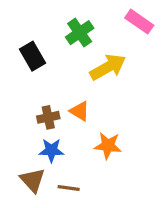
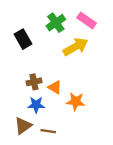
pink rectangle: (139, 22) -> (87, 20), moved
orange triangle: (80, 111) -> (55, 87), moved
brown triangle: (33, 180) -> (23, 126), turned 36

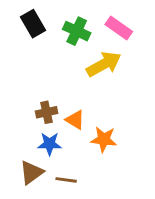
green cross: (56, 23) -> (77, 31), turned -30
black rectangle: (23, 39) -> (33, 24), moved

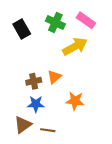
black rectangle: (33, 24) -> (22, 29), moved
orange triangle: (75, 120) -> (54, 77), moved, turned 48

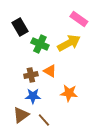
green cross: (55, 23) -> (40, 44), moved
orange triangle: (54, 77) -> (50, 71), turned -48
brown line: (48, 130) -> (44, 120), turned 40

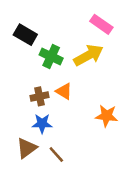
black rectangle: (20, 27) -> (25, 35), turned -30
orange star: (69, 93) -> (107, 116), moved

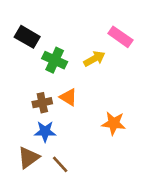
pink rectangle: (101, 24) -> (120, 37), moved
yellow arrow: (88, 55) -> (94, 59), size x0.7

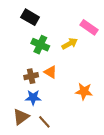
black rectangle: (27, 37) -> (30, 17), moved

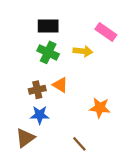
black rectangle: (30, 17) -> (48, 26), moved, turned -30
yellow arrow: (70, 44) -> (83, 51), turned 35
brown line: (44, 122) -> (79, 144), moved

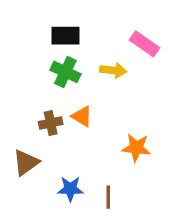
blue star: (40, 115) -> (70, 189), moved
brown triangle: (25, 138) -> (26, 163), moved
brown line: (79, 144) -> (108, 197), turned 42

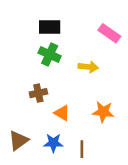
yellow arrow: (113, 70) -> (88, 67), moved
orange triangle: (82, 116) -> (62, 113), moved
brown triangle: (26, 163) -> (18, 140), moved

